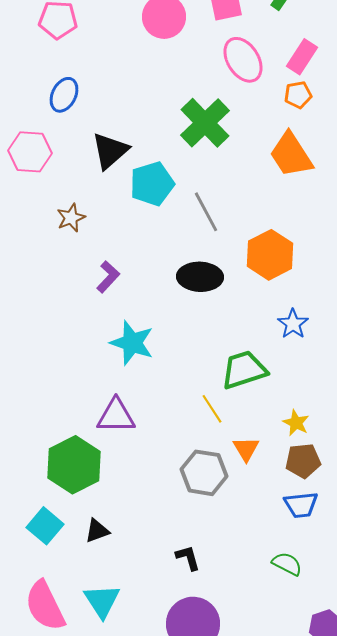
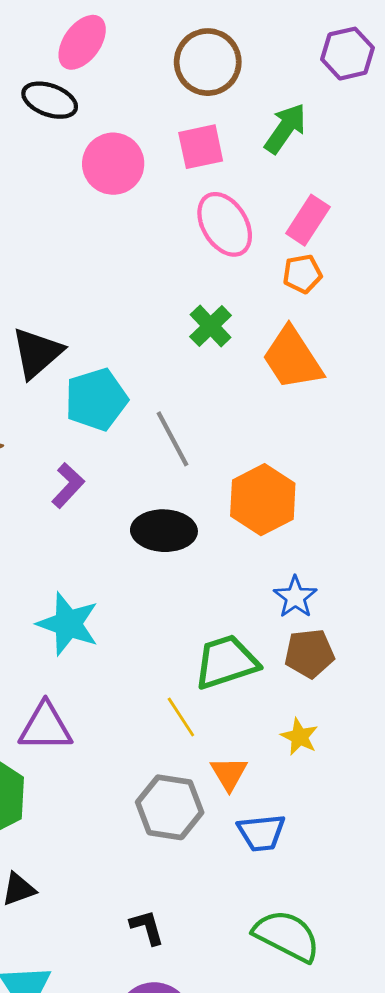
green cross: (205, 123) -> (211, 326), moved, size x0.6
purple L-shape: (108, 277) -> (68, 485), moved
brown pentagon: (303, 461) -> (309, 653), moved
blue trapezoid: (301, 505) -> (261, 833), moved
green semicircle: (287, 564) -> (287, 936), size x1.6

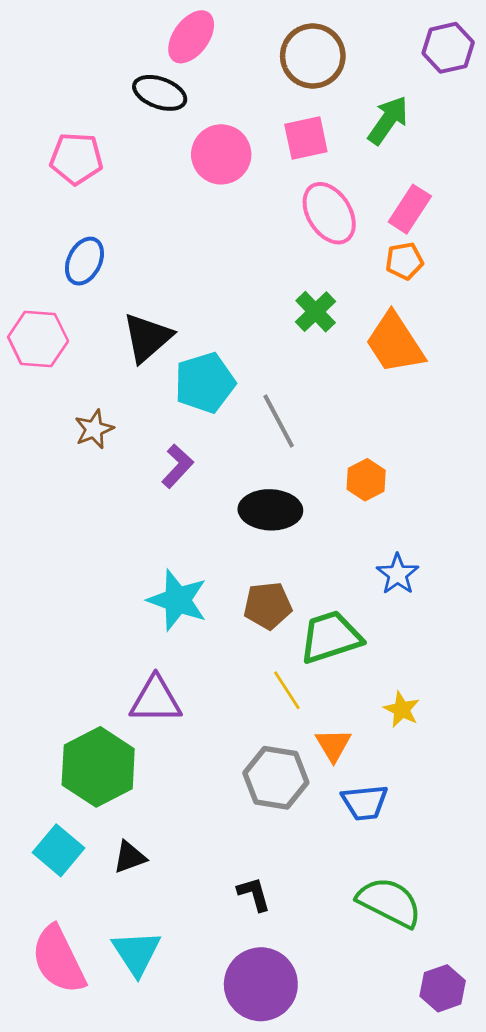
orange hexagon: (263, 500) -> (366, 480), size x0.6
brown pentagon: (309, 653) -> (268, 606), moved

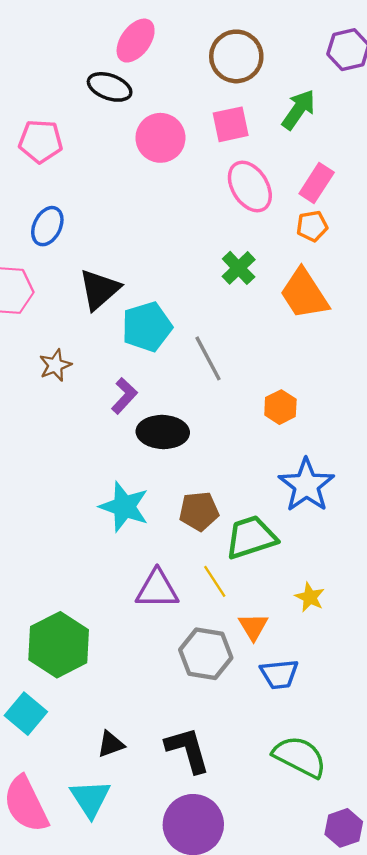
black ellipse: (270, 510) -> (163, 432), moved
blue star: (398, 574) -> (306, 485), size x1.6
purple triangle: (156, 700) -> (157, 589), moved
black triangle: (130, 857) -> (111, 744), moved
black L-shape: (254, 894) -> (188, 750), size x1.6

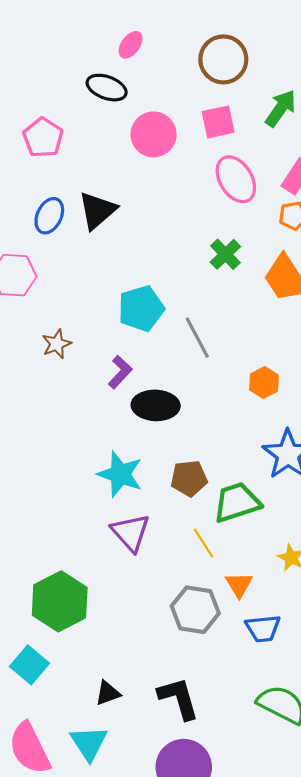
pink ellipse: (136, 41) -> (131, 45), size x0.7
pink pentagon: (41, 141) -> (43, 138), turned 30
black triangle: (99, 289) -> (97, 211), moved
purple triangle: (157, 589) -> (131, 533), moved, turned 48

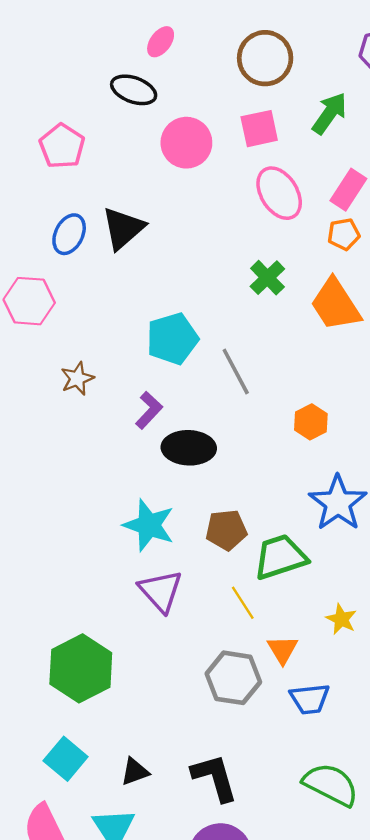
cyan square: (29, 665) -> (66, 759), moved

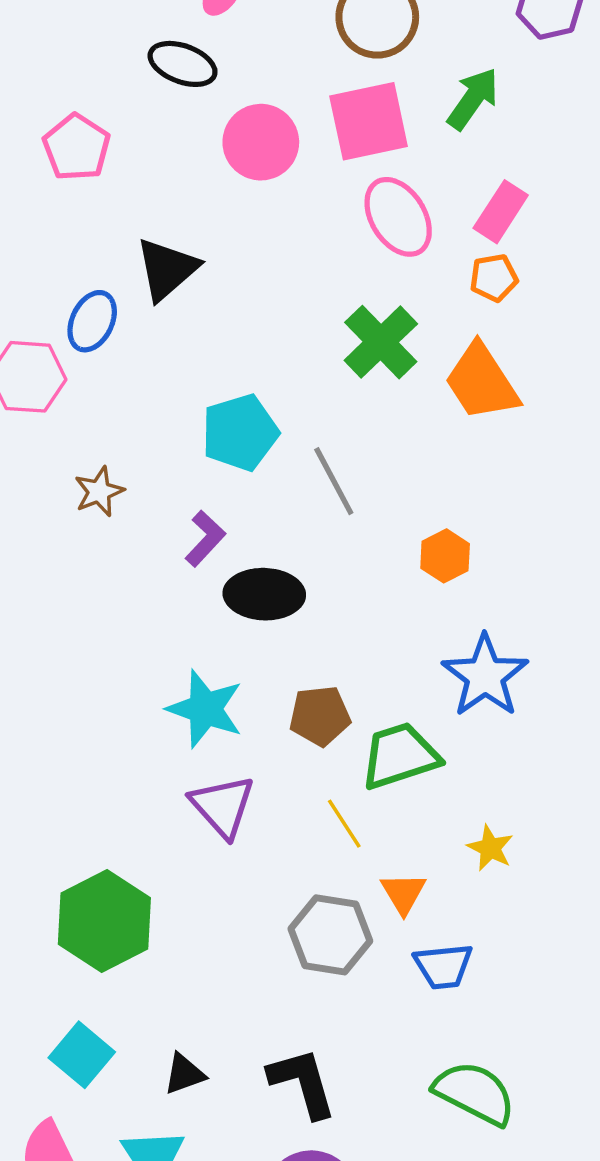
pink square: (259, 129) -> (369, 121), size x1.4
blue ellipse: (69, 234) -> (92, 321), moved
green cross: (267, 278) -> (381, 342), size x1.4

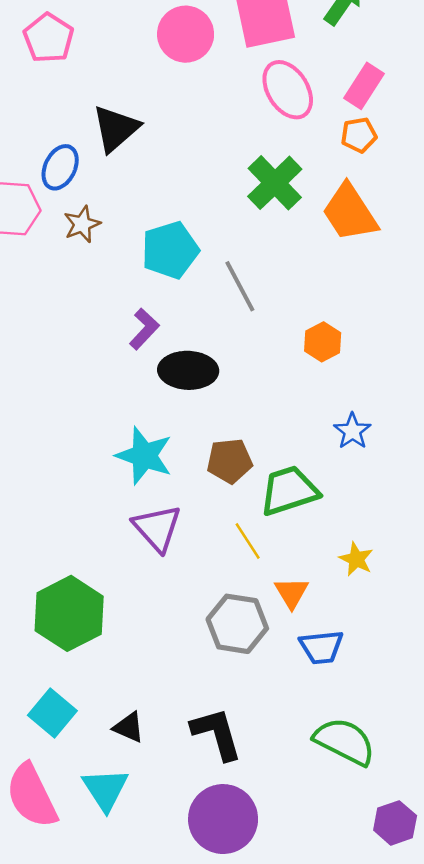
brown star: (99, 492) -> (82, 224), moved
blue star: (485, 676) -> (352, 431), size x0.6
black triangle: (184, 1074) -> (129, 727), turned 44

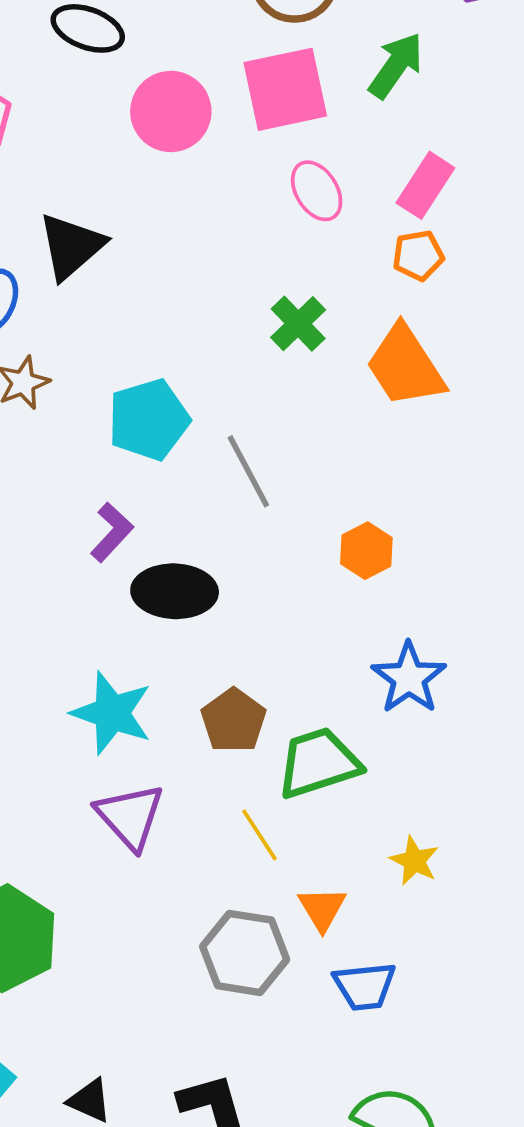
pink ellipse: (288, 90) -> (317, 191), size x0.7
green cross: (275, 183) -> (298, 324), size x0.7
blue star: (352, 431) -> (409, 678), size x1.4
brown pentagon: (230, 461) -> (234, 720), turned -30

